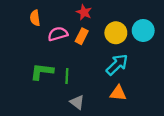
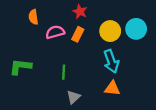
cyan arrow: (117, 65) -> (111, 61), turned 115
green L-shape: (42, 71) -> (20, 67), moved
gray triangle: (77, 102) -> (73, 97), turned 40

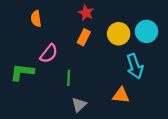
pink semicircle: (55, 32) -> (49, 53), moved, turned 144
cyan arrow: (111, 61) -> (135, 66), moved

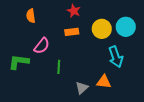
orange rectangle: (84, 37) -> (72, 32), turned 56
gray triangle: (79, 105) -> (82, 88), moved

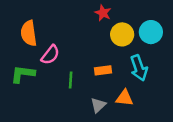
red star: (74, 11) -> (103, 13), moved
orange semicircle: (31, 16) -> (29, 33), moved, size x1.5
orange rectangle: (72, 32) -> (103, 70), moved

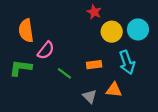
green line: (71, 80) -> (64, 73), turned -56
gray triangle: (98, 105) -> (90, 96), turned -32

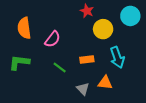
cyan circle: (138, 29) -> (130, 16), moved
pink semicircle: (46, 50) -> (53, 39), moved

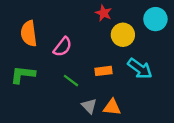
cyan arrow: (117, 57) -> (140, 69), turned -35
orange triangle: (105, 83) -> (112, 107), moved
gray triangle: (83, 89) -> (89, 106), moved

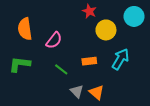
cyan arrow: (140, 69) -> (120, 59), turned -95
orange triangle: (112, 107) -> (97, 92), turned 35

